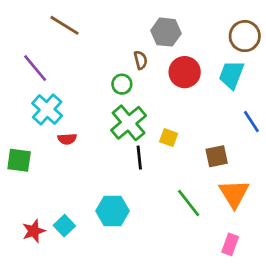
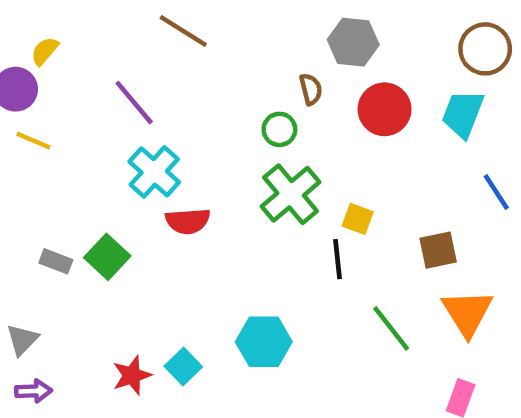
red semicircle: (67, 139) -> (188, 221), size x1.4
black line: (139, 158) -> (338, 259), moved
green square: (19, 160) -> (107, 257), turned 35

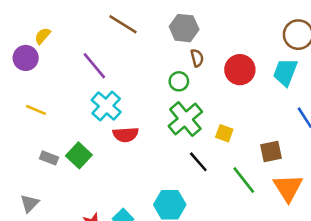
gray hexagon: (353, 42) -> (184, 28), moved
yellow line: (33, 141) -> (36, 110), moved
black line: (338, 259) -> (198, 162), moved, turned -35
green line: (391, 328) -> (244, 180), moved

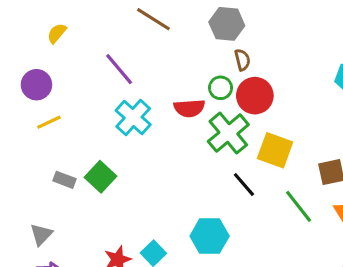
purple circle: (26, 58) -> (36, 85), moved
red circle: (240, 70) -> (255, 96), moved
yellow line: (36, 110) -> (49, 122), turned -48
yellow square: (224, 133) -> (275, 150), size x1.6
red semicircle: (126, 135) -> (189, 108), moved

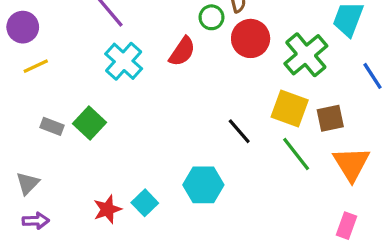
green circle: (221, 88) -> (211, 17), moved
red semicircle: (189, 108) -> (182, 51), turned -52
green cross: (228, 133) -> (306, 55), moved
yellow square: (275, 150) -> (290, 108), moved

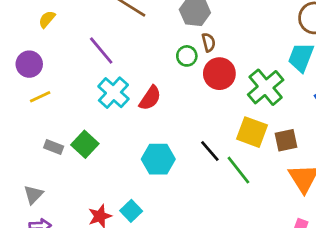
red semicircle: (182, 51) -> (150, 98), moved
green line: (296, 154) -> (238, 170), moved
cyan hexagon: (203, 185) -> (158, 159), moved

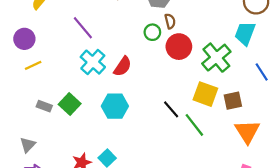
cyan hexagon: (158, 159) -> (115, 106), moved

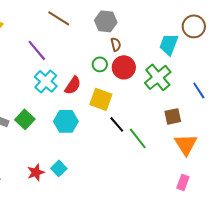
green circle: (152, 32) -> (100, 64), moved
cyan trapezoid: (245, 33) -> (169, 44), moved
yellow square: (205, 94) -> (101, 99), moved

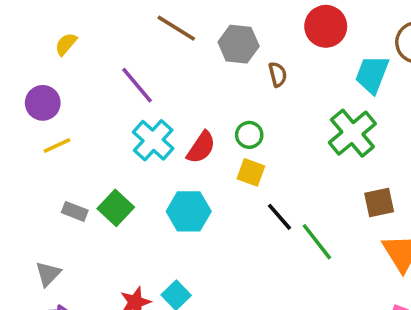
gray hexagon: (106, 21) -> (239, 44), moved
green circle: (100, 64) -> (249, 135), moved
red circle: (124, 67) -> (326, 26), moved
yellow square: (101, 99) -> (251, 172), size x0.7

